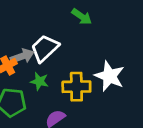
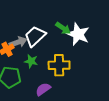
green arrow: (82, 17) -> (63, 28), moved
white star: (109, 76) -> (78, 34), moved

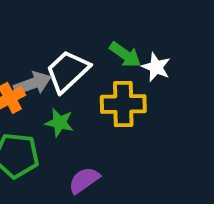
white star: (78, 34) -> (156, 67), size x0.6
yellow cross: (59, 65) -> (123, 104), moved

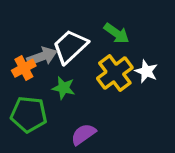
white star: (156, 67) -> (146, 71), moved
yellow cross: (123, 104) -> (115, 73), turned -36

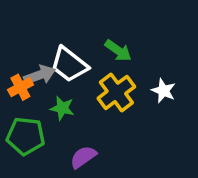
white trapezoid: (70, 47) -> (69, 65), turned -99
white star: (146, 71) -> (163, 91), moved

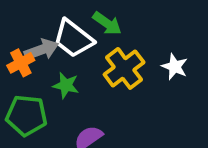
green arrow: (118, 51) -> (107, 23), moved

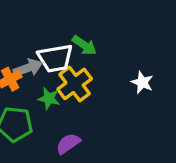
white trapezoid: (73, 38) -> (55, 58), turned -48
yellow cross: (124, 68) -> (75, 84), moved

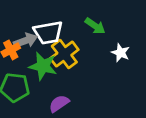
green arrow: (84, 45) -> (95, 26), moved
green star: (49, 98) -> (43, 66), size x1.5

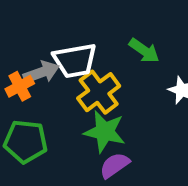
green star: (43, 66) -> (105, 132), moved
purple semicircle: (59, 104) -> (115, 165), moved

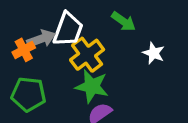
white trapezoid: (75, 61) -> (68, 29), turned -60

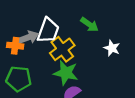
orange cross: (24, 50) -> (15, 46), turned 35

